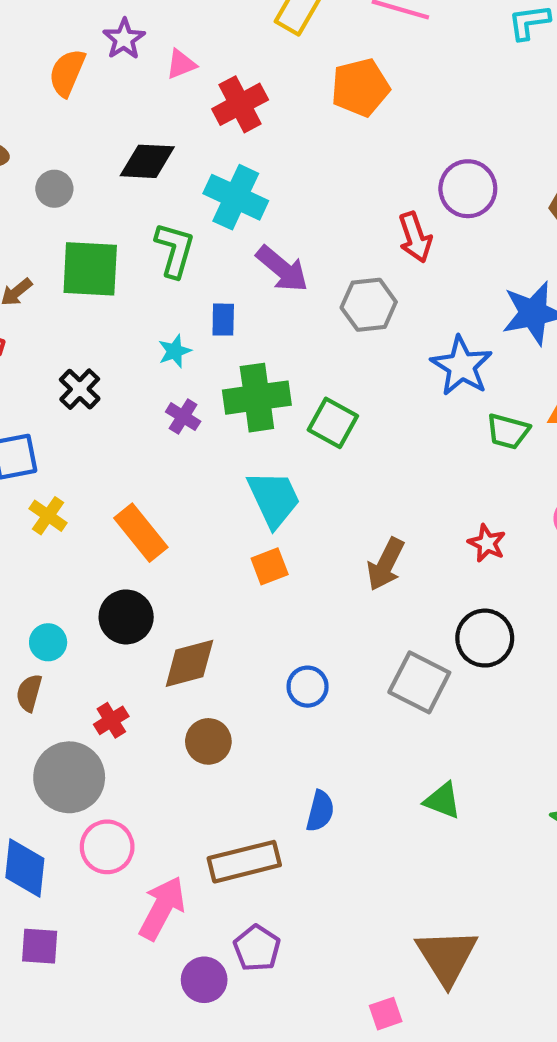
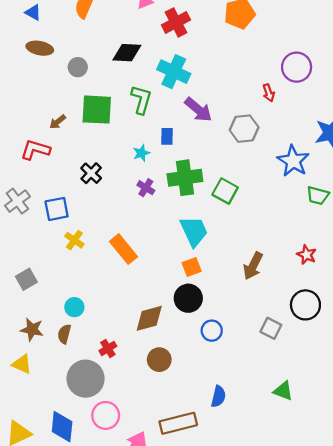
red arrow: (415, 237) -> (269, 93), size x0.7
black circle: (126, 617) -> (188, 298), moved
gray square: (419, 682) -> (271, 328), size x0.7

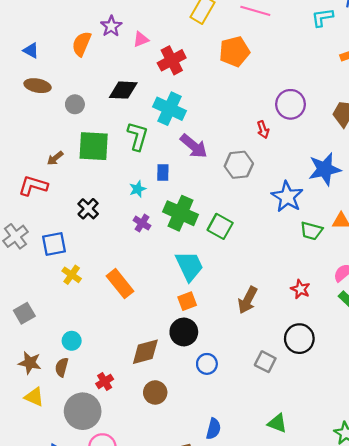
green cross: (185, 178) -> (181, 213), turned 32
yellow triangle: (22, 364) -> (34, 397), moved

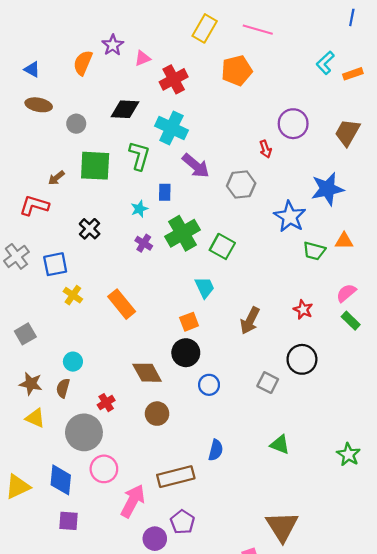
cyan L-shape: (322, 17) -> (325, 63), moved, turned -35
green cross: (181, 213) -> (182, 233), turned 36
cyan trapezoid: (189, 266) -> (205, 287), moved, size x0.7
brown diamond: (145, 352) -> (147, 373), turned 76

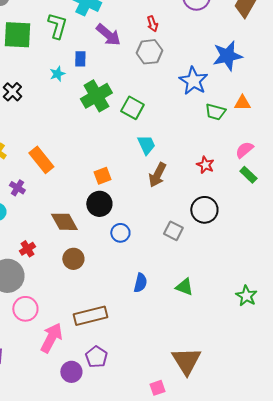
red arrow: (265, 149) -> (152, 24), moved
purple cross: (144, 243) -> (17, 188), moved
cyan trapezoid: (205, 287) -> (146, 145), moved
blue semicircle: (216, 450) -> (140, 283), moved

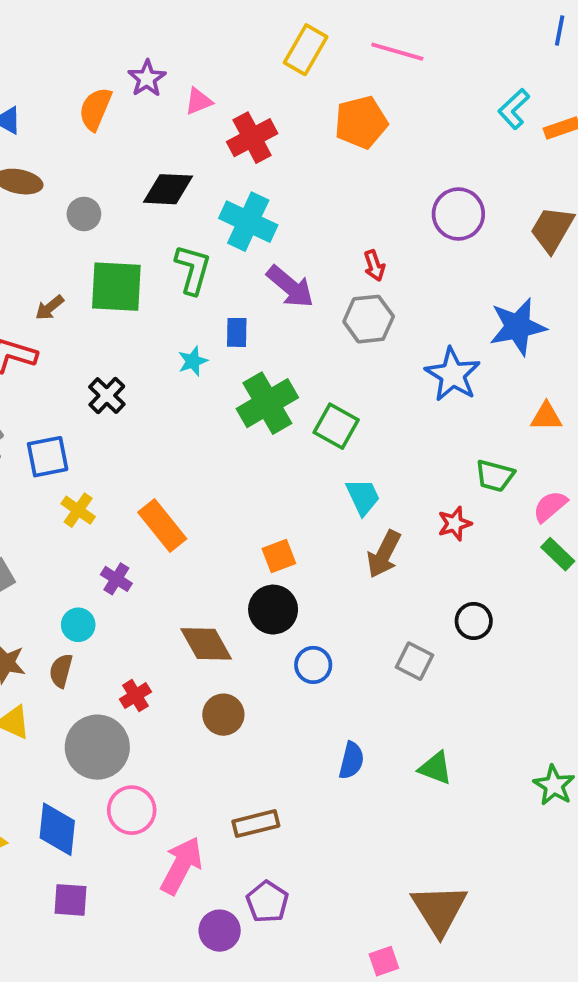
green trapezoid: (215, 112) -> (495, 476), moved
red star: (205, 165) -> (455, 524), moved, turned 30
black circle: (204, 210) -> (474, 621), size x0.7
brown rectangle: (90, 316) -> (256, 824), size x0.7

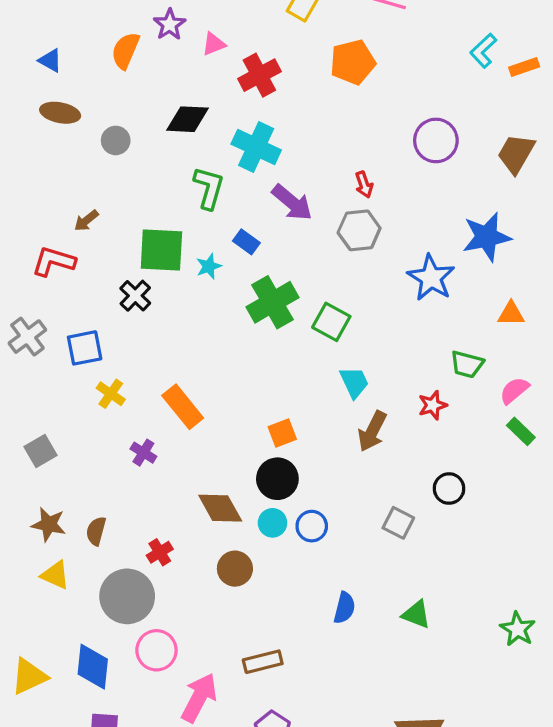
green square: (116, 287) -> (161, 250), moved
blue rectangle: (237, 332) -> (246, 242), turned -55
cyan circle: (78, 625) -> (273, 523), moved

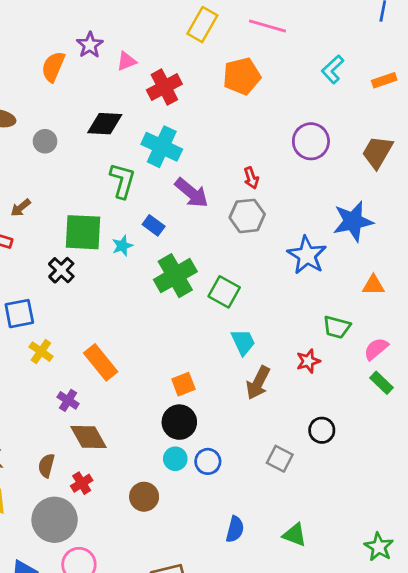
cyan L-shape: (483, 51) -> (333, 69), moved
brown diamond: (220, 508) -> (88, 437), moved
brown semicircle: (96, 531) -> (46, 466), moved

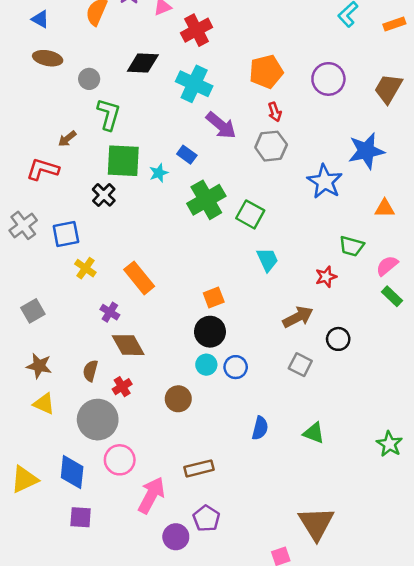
orange pentagon: (242, 76) -> (266, 72), moved
green L-shape: (122, 181) -> (109, 114), moved
brown arrow: (258, 383) -> (298, 317), moved, turned -144

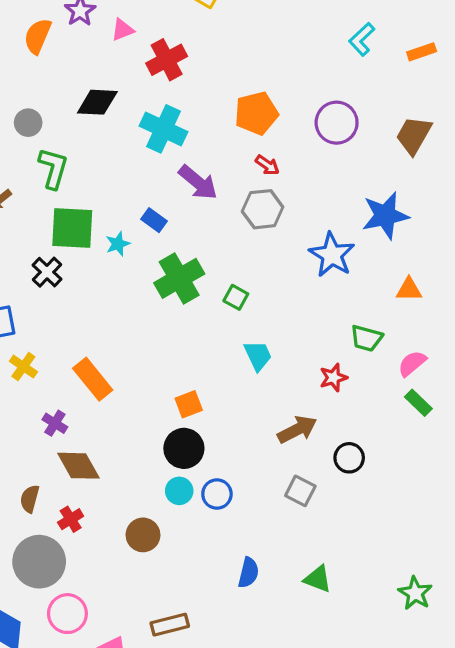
red arrow: (275, 112) -> (267, 165), turned -36
green square: (250, 214) -> (236, 297), size x0.7

